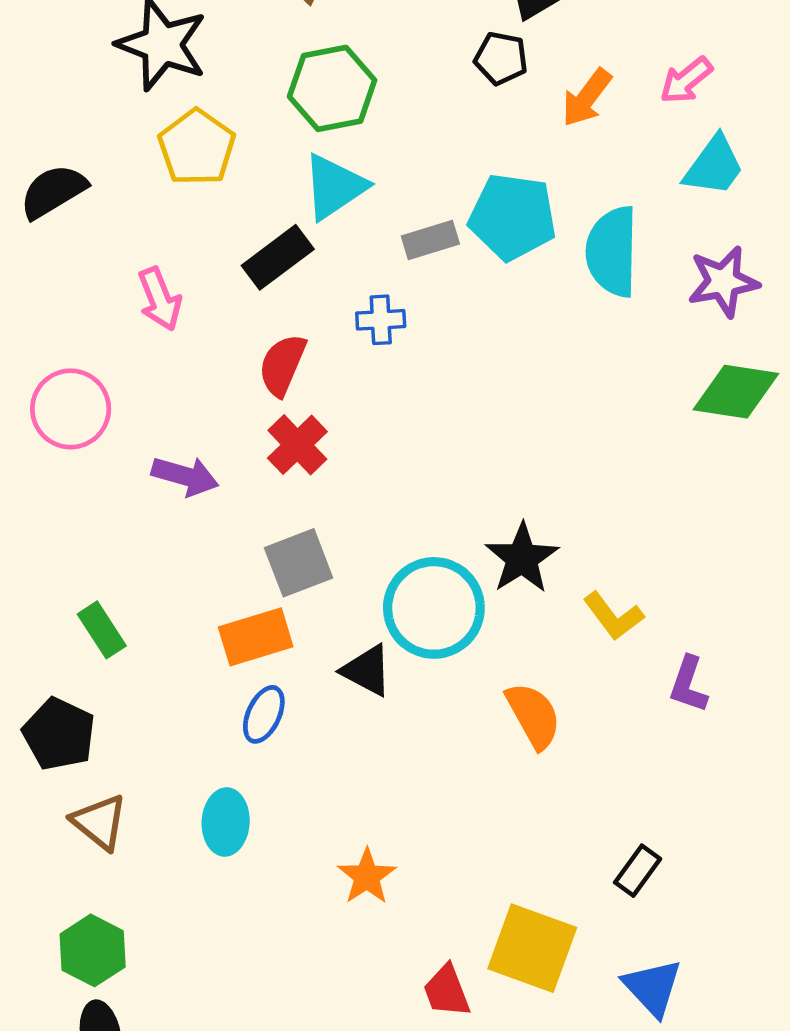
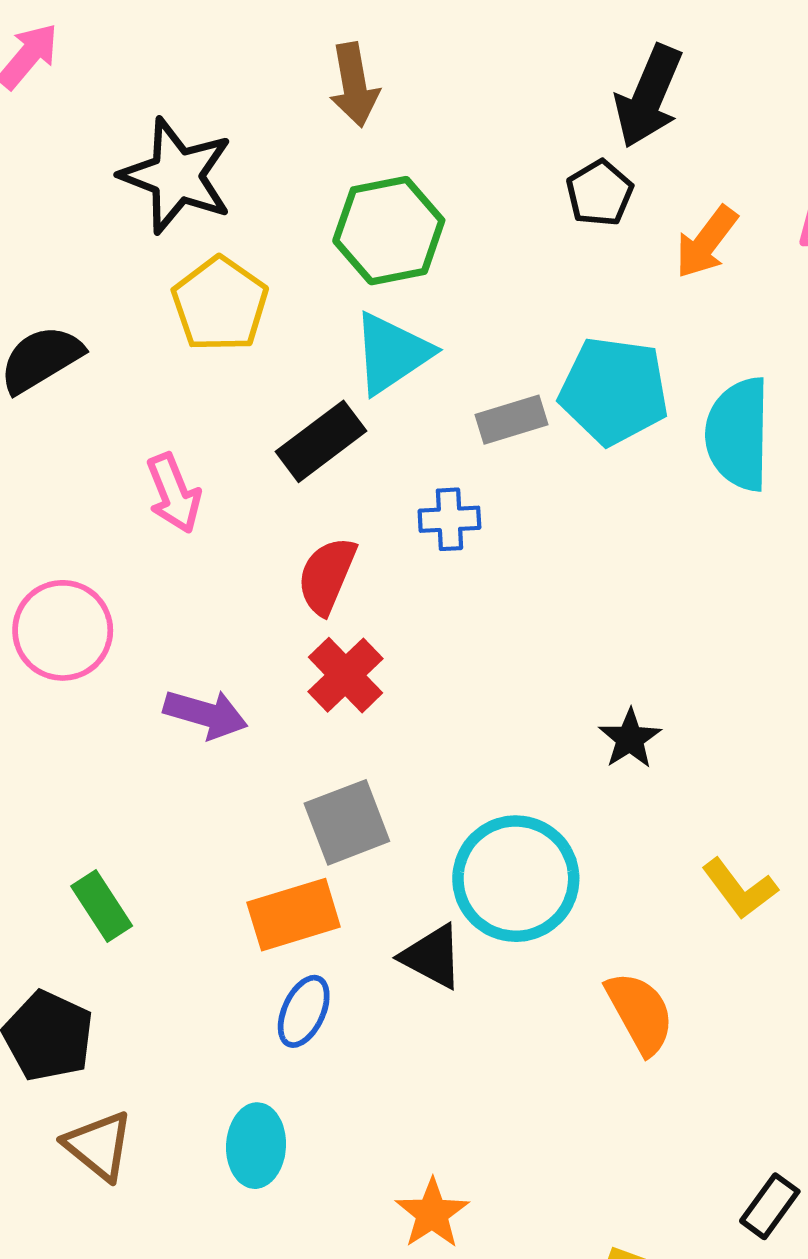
black pentagon: (501, 58) -> (600, 193), turned 30
black star: (522, 558) -> (630, 739), moved, size x0.7

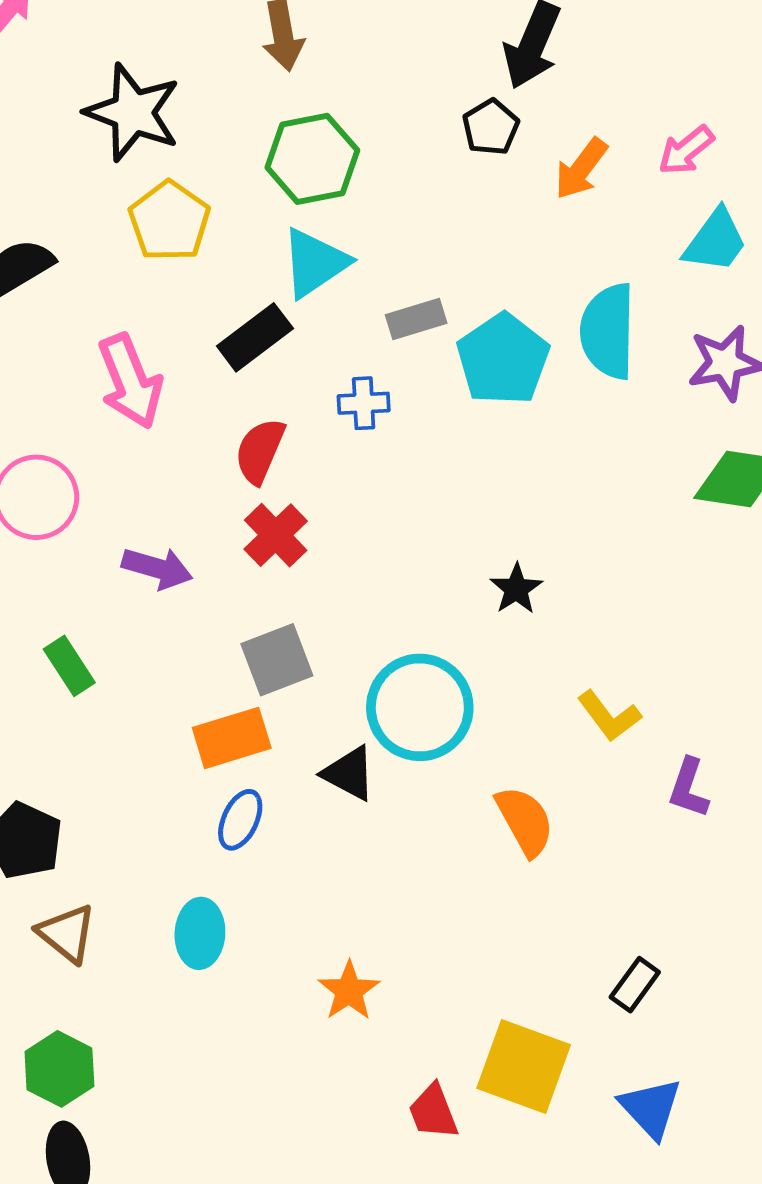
cyan pentagon: (614, 391) -> (503, 359), moved, turned 30
pink arrow: (174, 493) -> (130, 381), size x1.4
green rectangle: (102, 906) -> (69, 666), moved

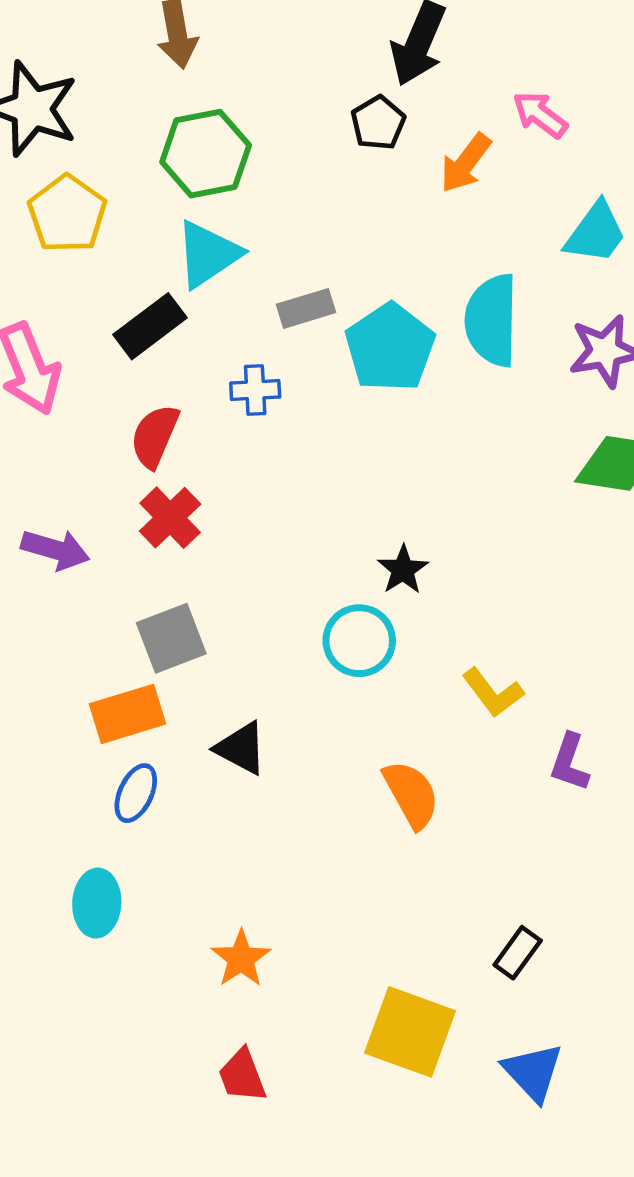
pink arrow: (686, 150) -> (540, 115), moved, turned 76
cyan circle: (420, 707) -> (359, 641), moved, size x0.7
red trapezoid: (433, 1112) -> (242, 1076), moved

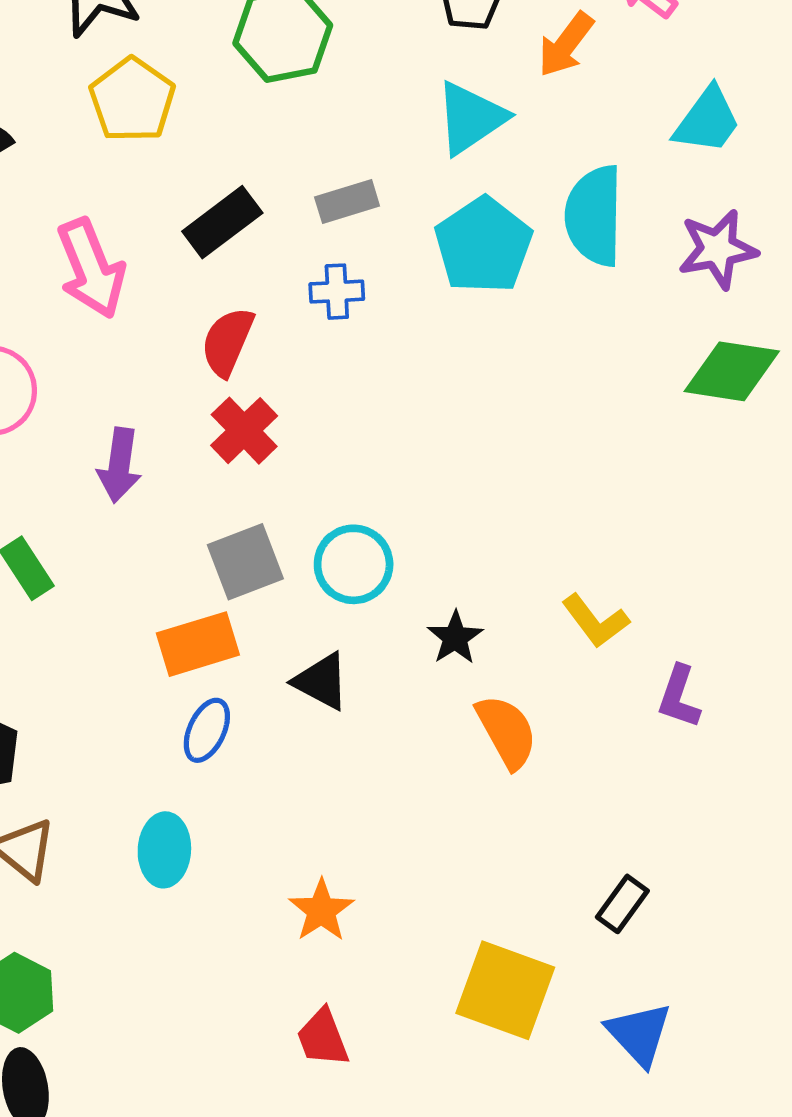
cyan triangle: (208, 254) -> (471, 118), moved
gray rectangle: (306, 308) -> (347, 202), moved
purple arrow: (55, 550) -> (119, 465), turned 82
black star: (403, 570) -> (455, 638), moved
cyan circle: (359, 641) -> (354, 564), moved

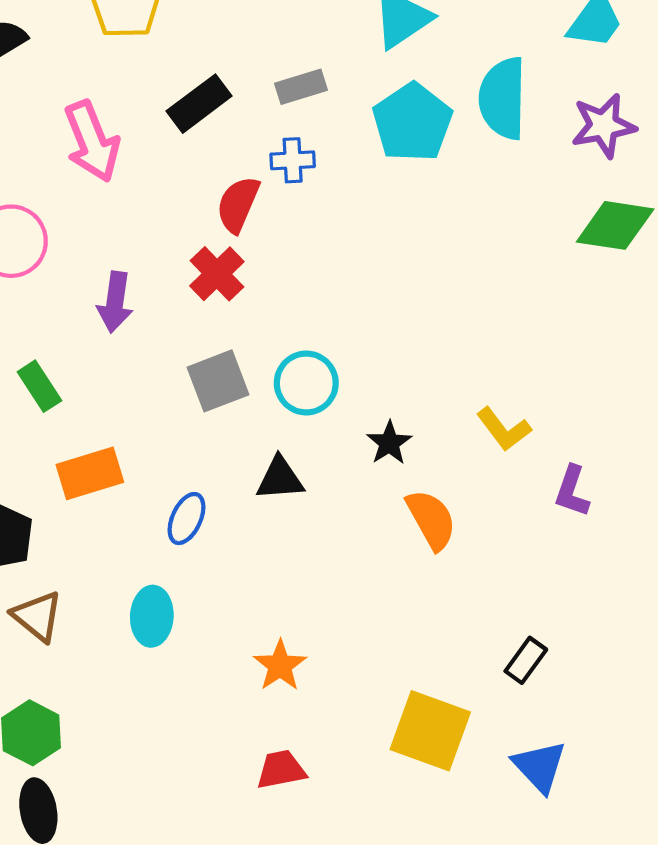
red semicircle: (227, 342) -> (238, 204), moved
orange rectangle: (198, 644) -> (90, 473), moved
black triangle: (321, 681) -> (280, 479), turned -32
red trapezoid: (323, 1038) -> (281, 770), turned 100

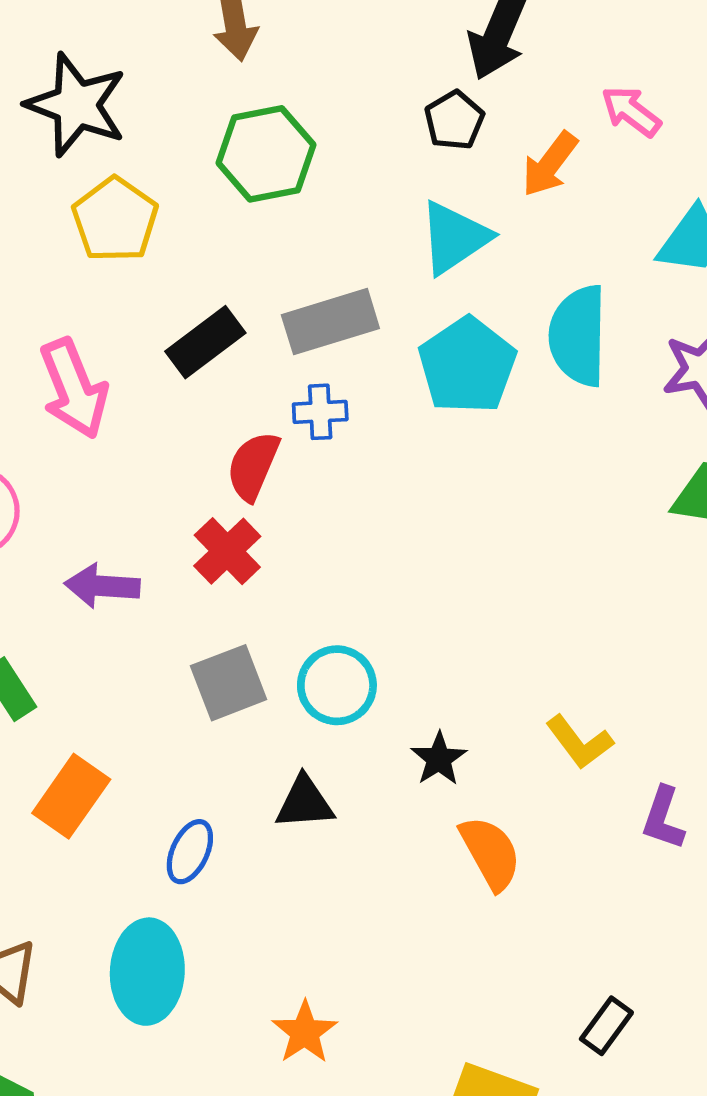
gray rectangle: (301, 87) -> (330, 322), size x1.5
purple arrow: (115, 302) -> (102, 586), turned 86
orange rectangle: (90, 473) -> (71, 796), turned -38
cyan ellipse: (152, 616) -> (147, 972), size x1.4

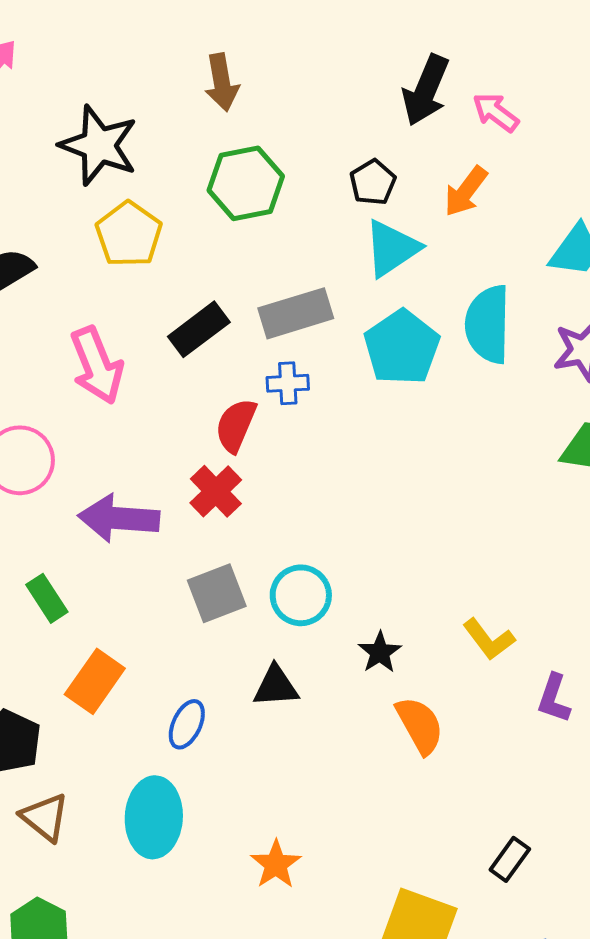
pink arrow: (631, 111) -> (496, 112), moved
black pentagon: (454, 120) -> (373, 182), moved
purple arrow: (102, 586) -> (119, 518), size x1.4

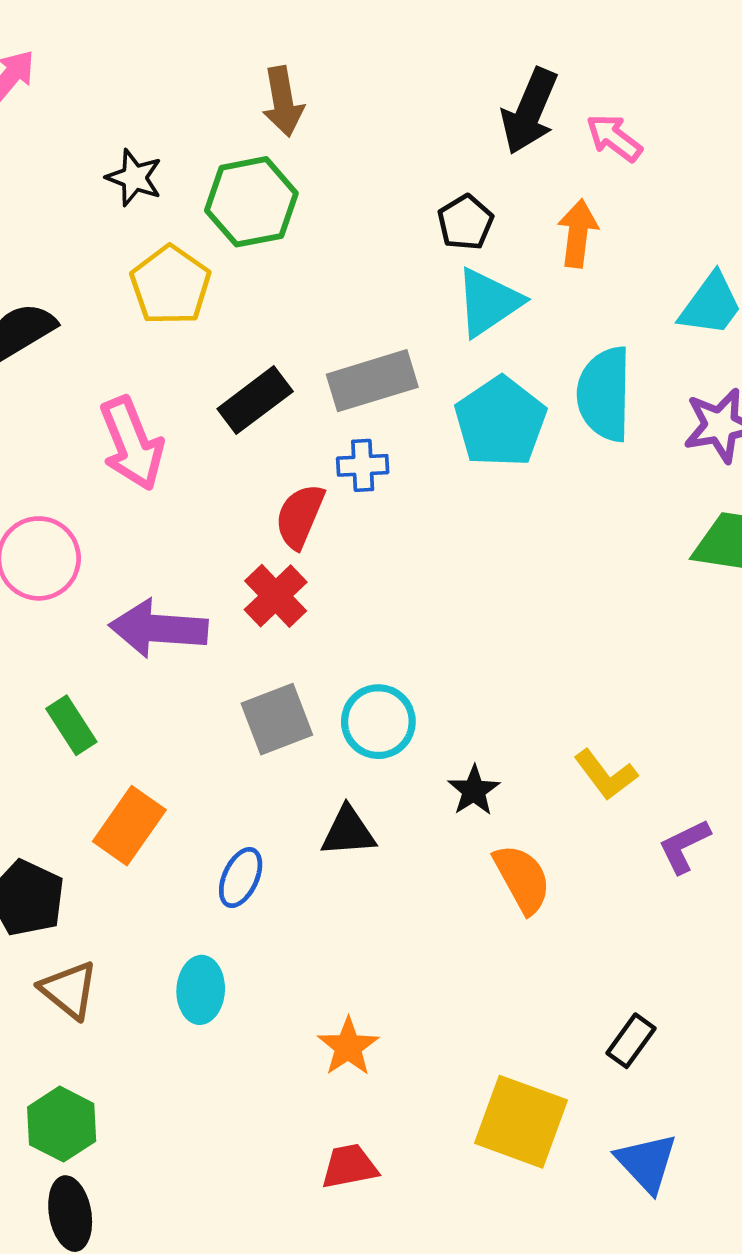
black star: (99, 145) -> (134, 178), size x0.6
green hexagon: (246, 183) -> (251, 202), moved
orange arrow: (466, 191) -> (578, 233), turned 150
purple L-shape: (554, 698) -> (684, 846), turned 45
cyan ellipse: (154, 817) -> (201, 990), size x0.7

